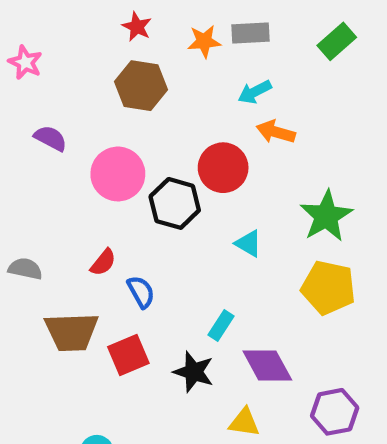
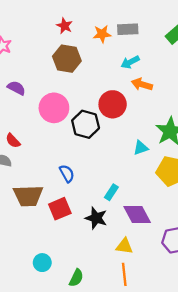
cyan triangle: (248, 243) -> (141, 148), moved, turned -49
red semicircle: (103, 262) -> (13, 141), moved, turned 98

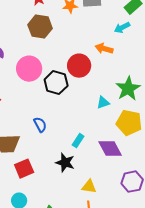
cyan arrow: (130, 62) -> (122, 28), moved
red square: (60, 209) -> (24, 169), moved
purple diamond: (137, 215) -> (110, 149), moved

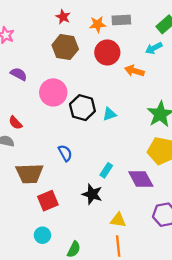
red circle: (79, 66) -> (107, 52), moved
cyan triangle: (103, 103) -> (109, 114), moved

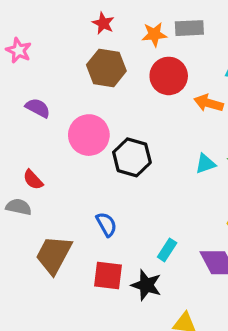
cyan triangle: (109, 114) -> (205, 164), moved
brown trapezoid: (29, 174) -> (54, 255), turned 120
red square: (48, 201) -> (108, 276), moved, turned 30

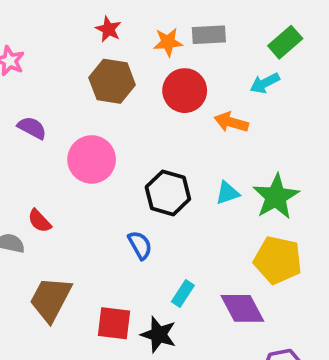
black hexagon: (132, 157) -> (168, 193), moved
red semicircle: (33, 180) -> (39, 221), moved
blue semicircle: (106, 224) -> (140, 245), moved

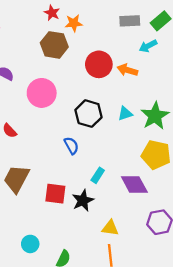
gray rectangle: (209, 35) -> (130, 21), moved
orange star: (168, 42) -> (74, 23), moved
red circle: (185, 91) -> (99, 64), moved
black star: (159, 334) -> (83, 200), turned 30

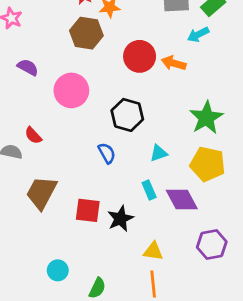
cyan triangle: (125, 114) -> (159, 153), moved
cyan rectangle: (98, 175) -> (149, 190), moved, turned -56

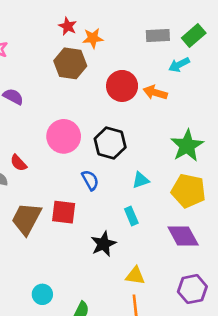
pink circle: (71, 90) -> (64, 136), moved
purple diamond: (182, 199) -> (183, 236), moved
red square: (88, 210) -> (64, 212), moved
purple hexagon: (212, 244) -> (192, 289), moved

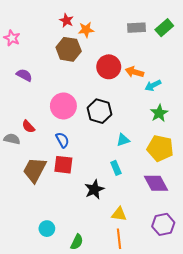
cyan arrow: (179, 65) -> (153, 85), moved
green star: (187, 146) -> (159, 113), size x0.7
blue semicircle: (90, 180) -> (62, 140), moved

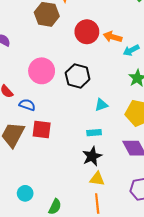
blue semicircle: (62, 140) -> (27, 105), moved, turned -42
cyan rectangle: (116, 168) -> (94, 133), turned -72
black star: (94, 189) -> (92, 156), moved

